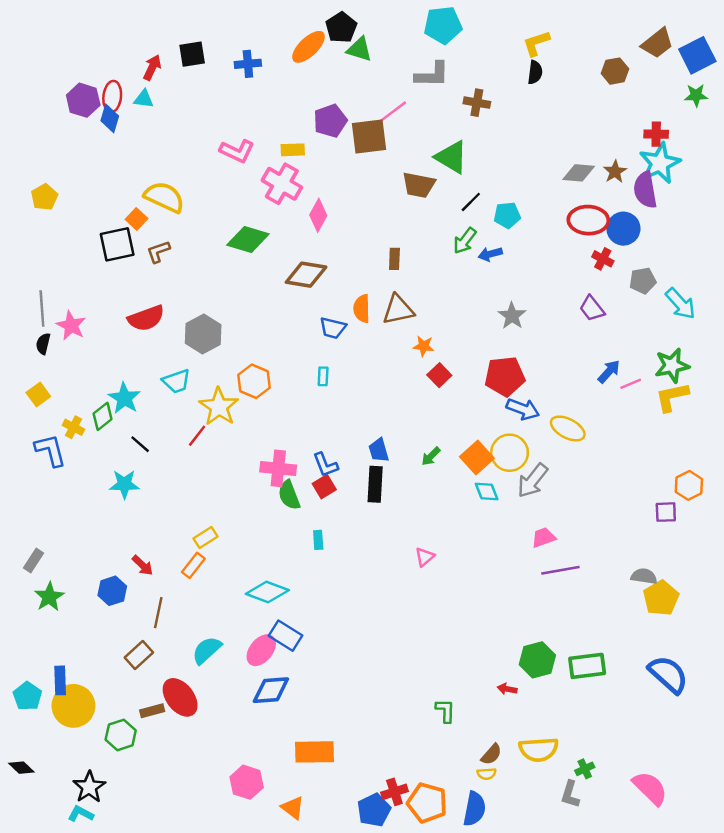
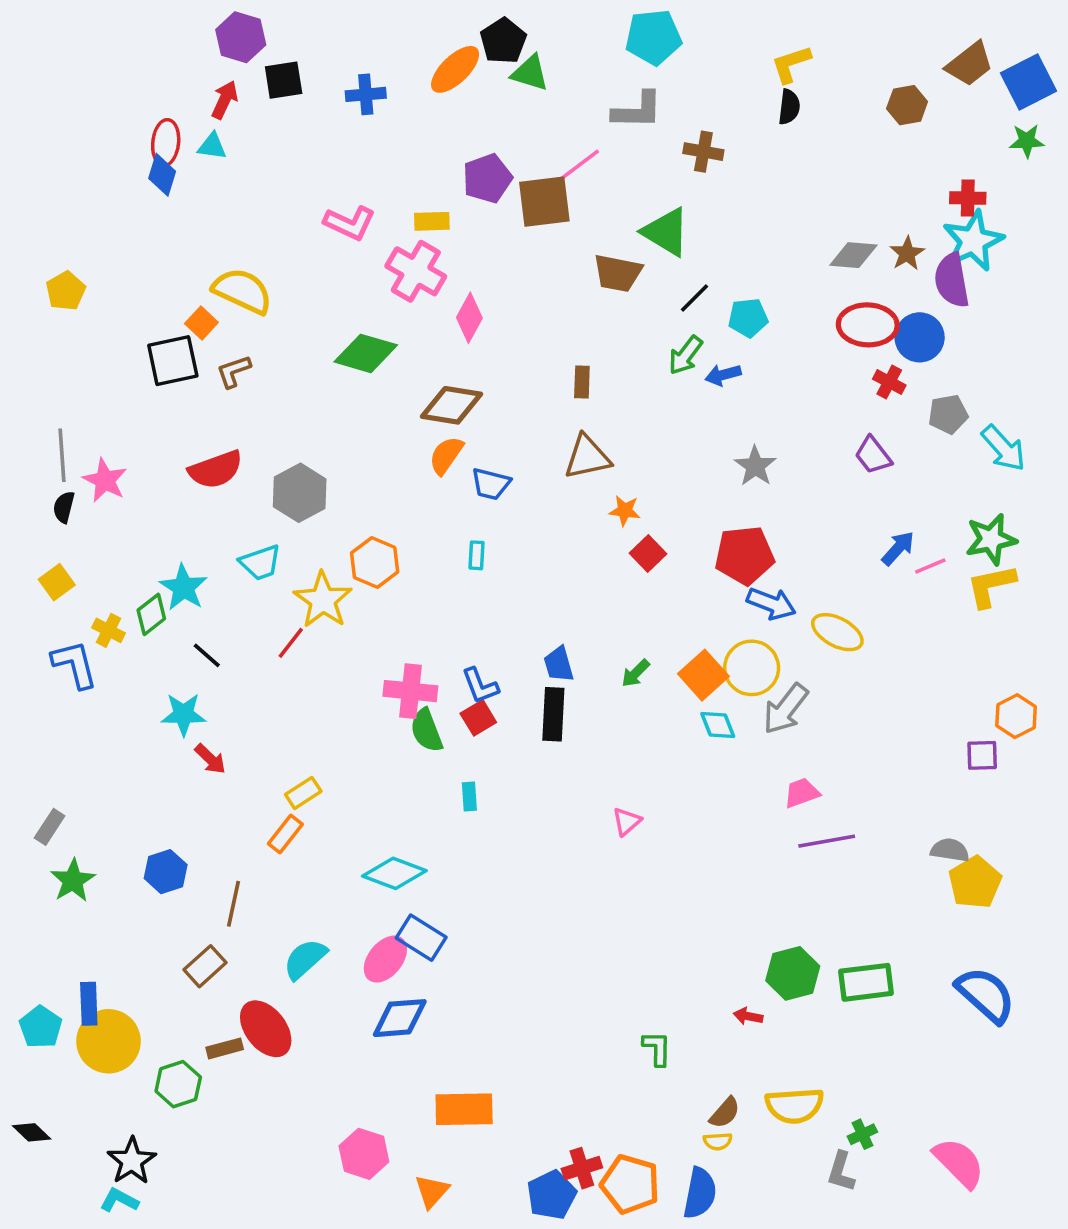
purple hexagon: (83, 100) -> (241, 37), moved
orange semicircle: (362, 309) -> (446, 455), moved, turned 36
red arrow: (143, 565) -> (210, 759), moved
orange triangle: (293, 808) -> (432, 1191), turned 35

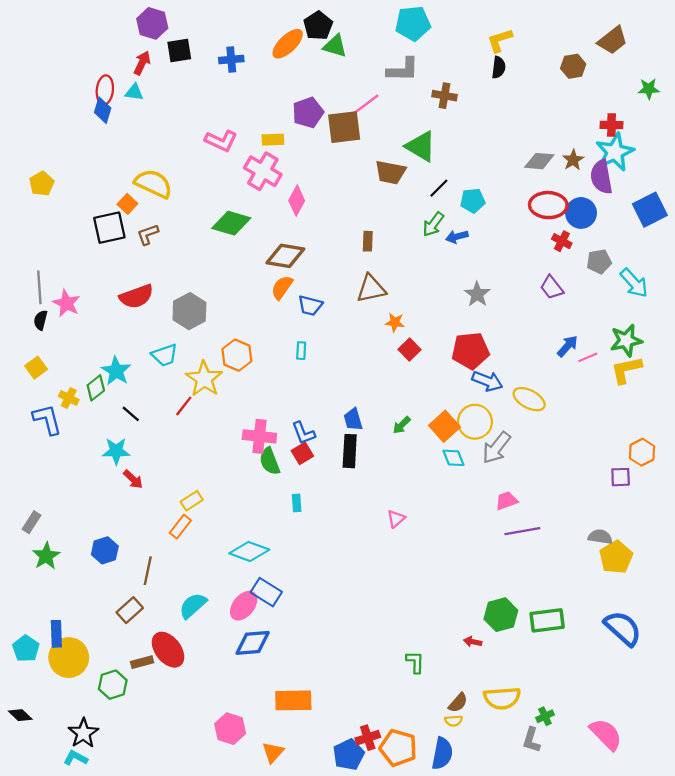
blue square: (1029, 82) -> (650, 210), moved

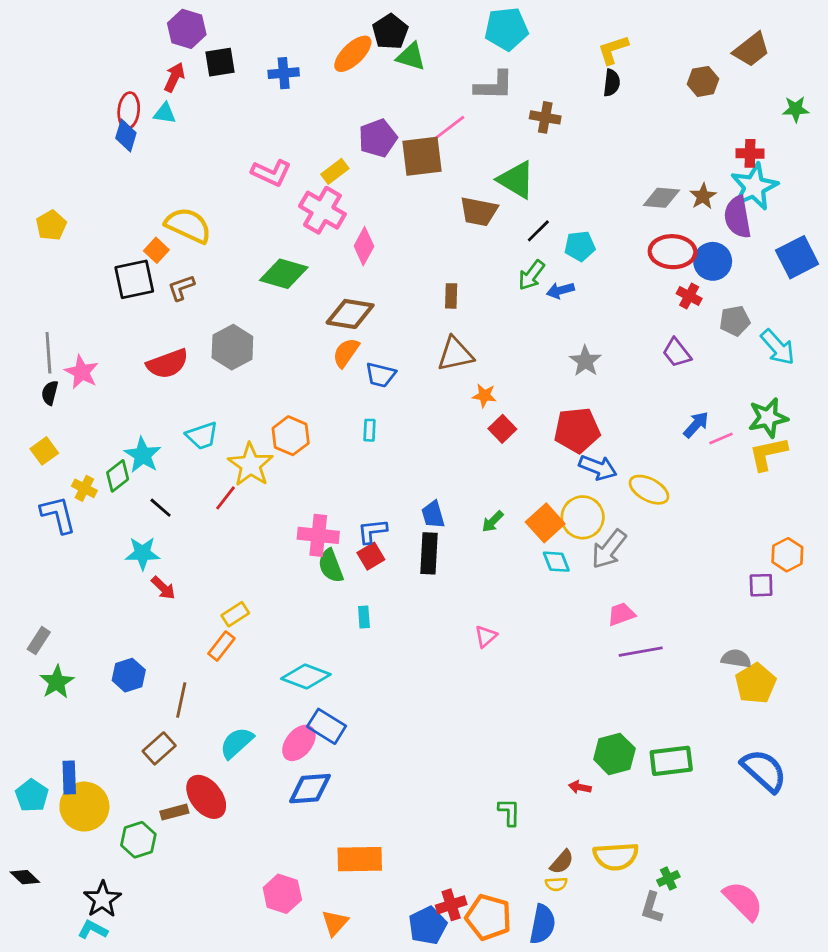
yellow rectangle: (273, 140) -> (335, 171), turned -35
gray hexagon: (189, 311) -> (232, 347), moved
blue L-shape: (303, 433) -> (372, 531), turned 105

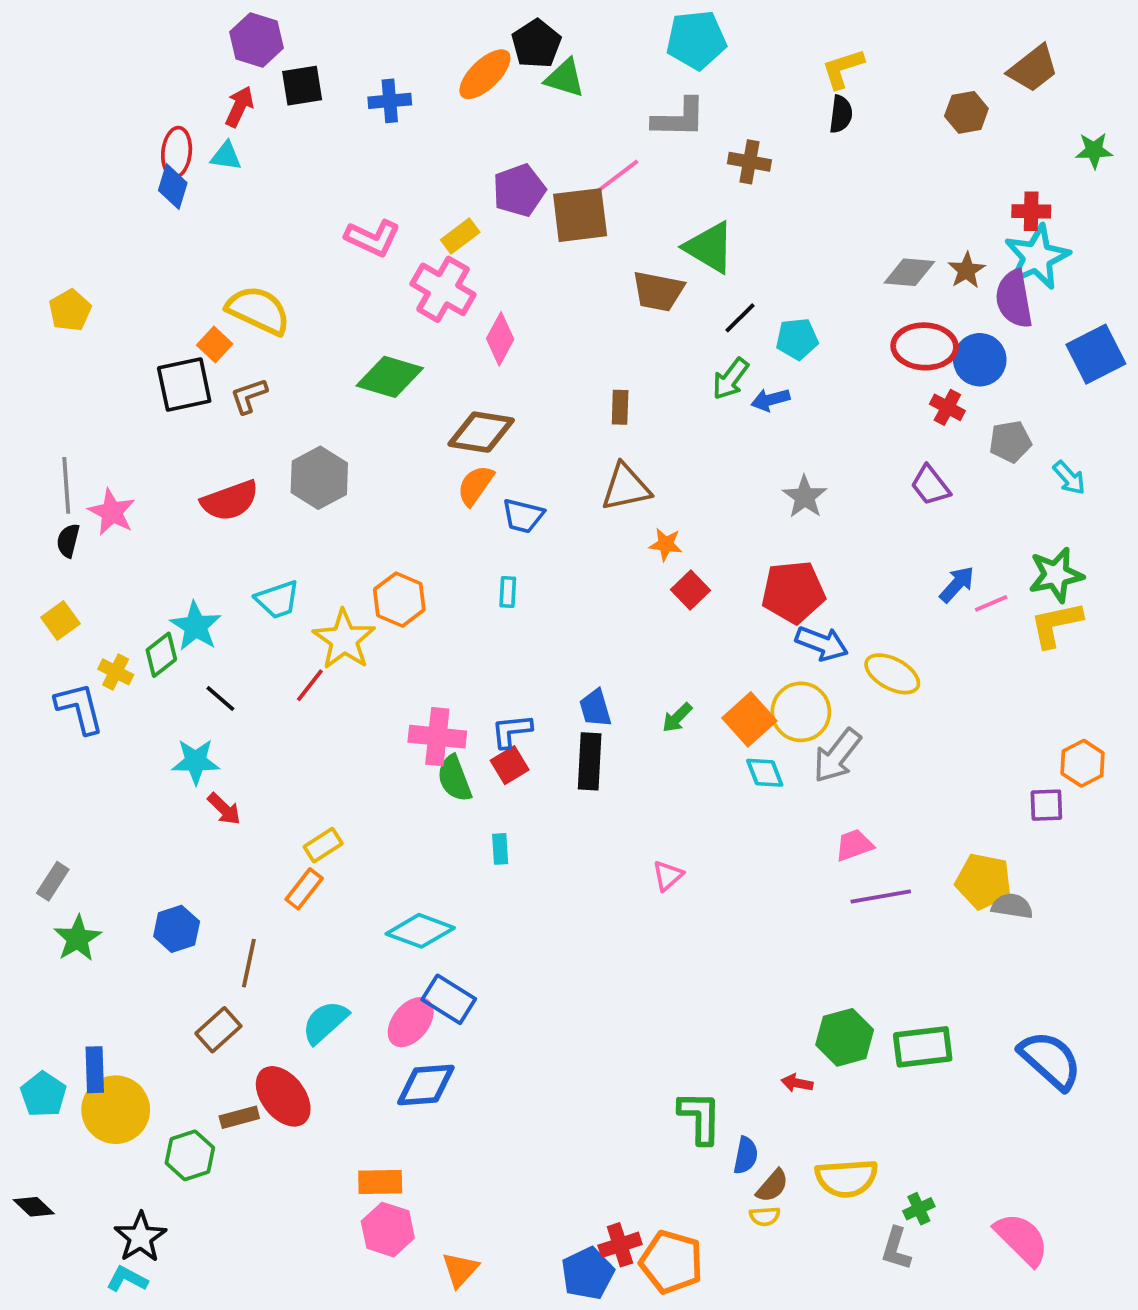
cyan arrow: (778, 347) -> (1069, 478), size x0.7
yellow pentagon: (756, 683) -> (984, 881), moved, turned -30
green L-shape: (509, 812) -> (700, 1117), size x1.4
orange rectangle: (360, 859) -> (380, 1182), moved, size x0.7
blue semicircle: (542, 924) -> (746, 1155), moved, size x0.7

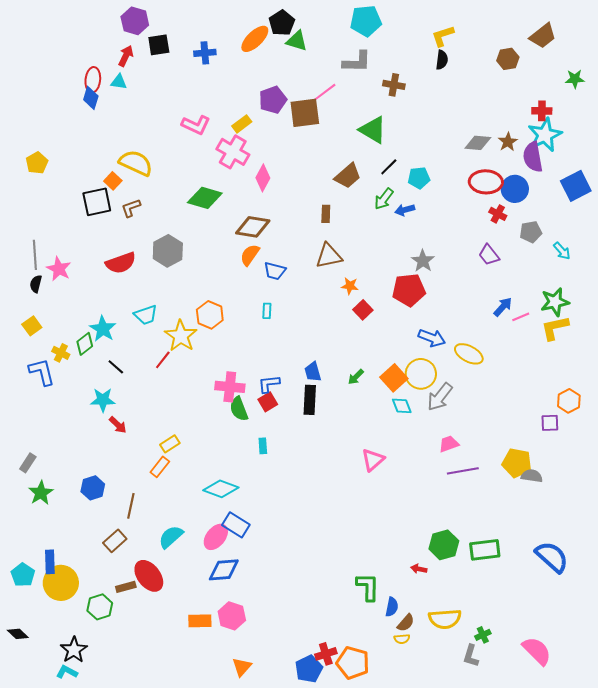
brown trapezoid: (658, 291) -> (348, 176), moved, turned -52
red pentagon: (793, 592) -> (409, 290), moved
pink triangle: (668, 876) -> (373, 460), moved, size x1.4
pink hexagon: (388, 1230) -> (232, 616), moved

